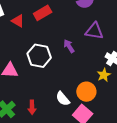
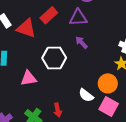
red triangle: (18, 21) -> (26, 28), size x1.5
purple triangle: (94, 31) -> (78, 18), moved

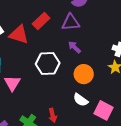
pink triangle: (29, 78) -> (12, 83), moved, turned -48
orange circle: (108, 83) -> (84, 74), moved

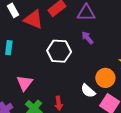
orange circle: (84, 74) -> (105, 78), moved
pink triangle: (12, 83) -> (25, 83), moved

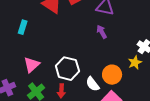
white hexagon: (59, 51) -> (67, 69), moved

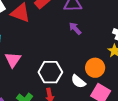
pink triangle: (32, 65) -> (13, 60), moved

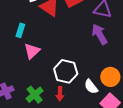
purple arrow: (75, 28) -> (100, 34), size x1.5

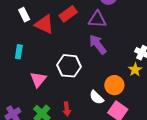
pink triangle: (32, 51) -> (38, 79), moved
white hexagon: (66, 71) -> (69, 66), moved

